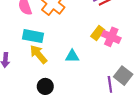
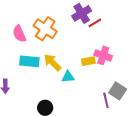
yellow rectangle: (98, 33) -> (88, 61), moved, turned 48
yellow arrow: (38, 54) -> (52, 62), moved

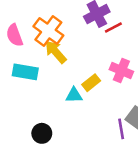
yellow rectangle: (88, 61) -> (91, 83), moved, turned -32
yellow arrow: (52, 62) -> (56, 52), moved

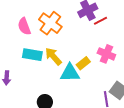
yellow arrow: (56, 52) -> (53, 56), moved
cyan triangle: (74, 95) -> (70, 73), size x1.5

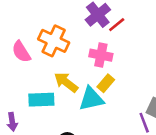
pink cross: (106, 54) -> (101, 55), moved
cyan rectangle: (32, 55) -> (41, 100), moved

